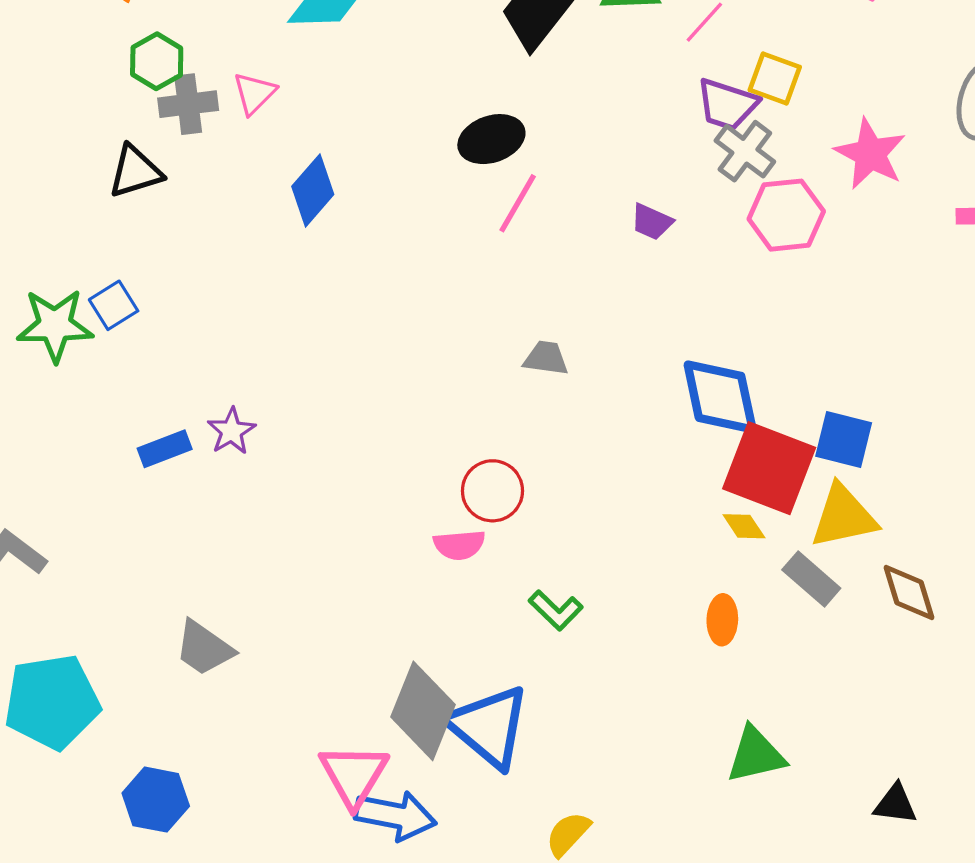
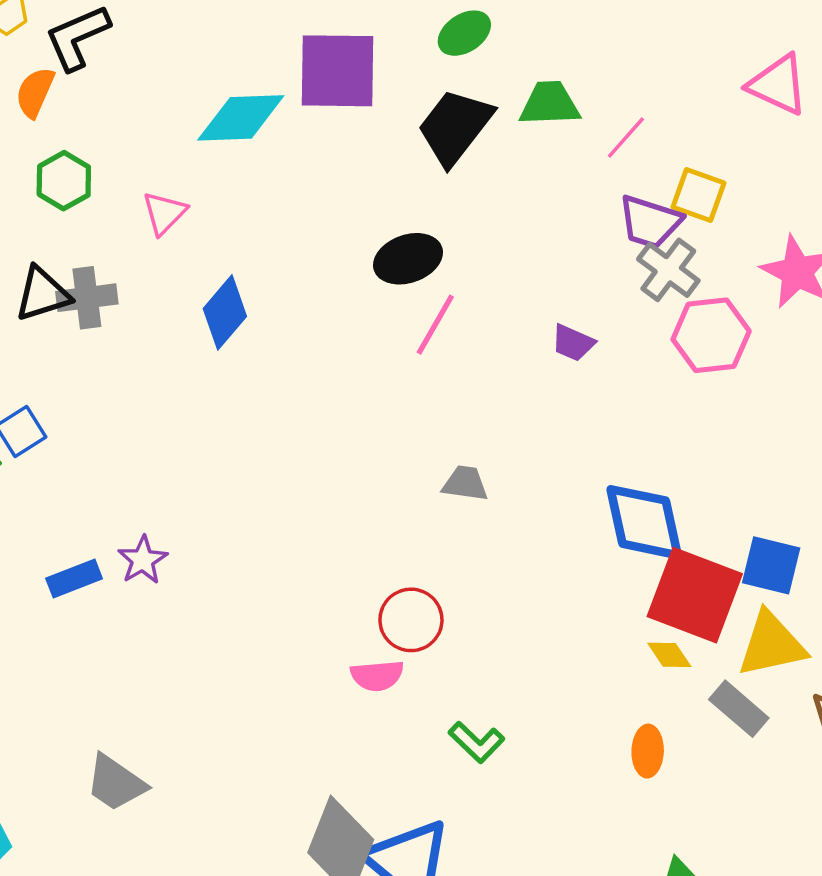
gray cross: (188, 104) -> (87, 298), moved

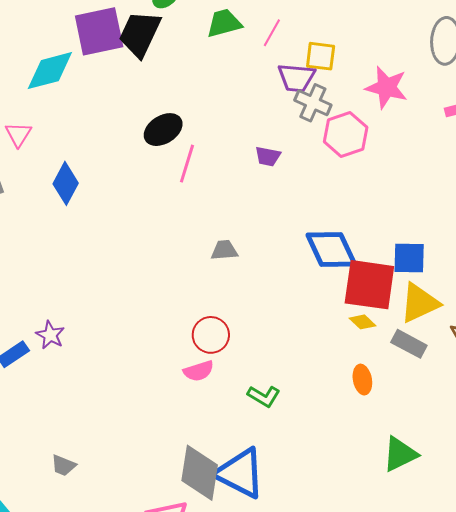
black trapezoid: (455, 127) -> (140, 34), moved
gray trapezoid: (116, 783) -> (63, 465), size x0.7

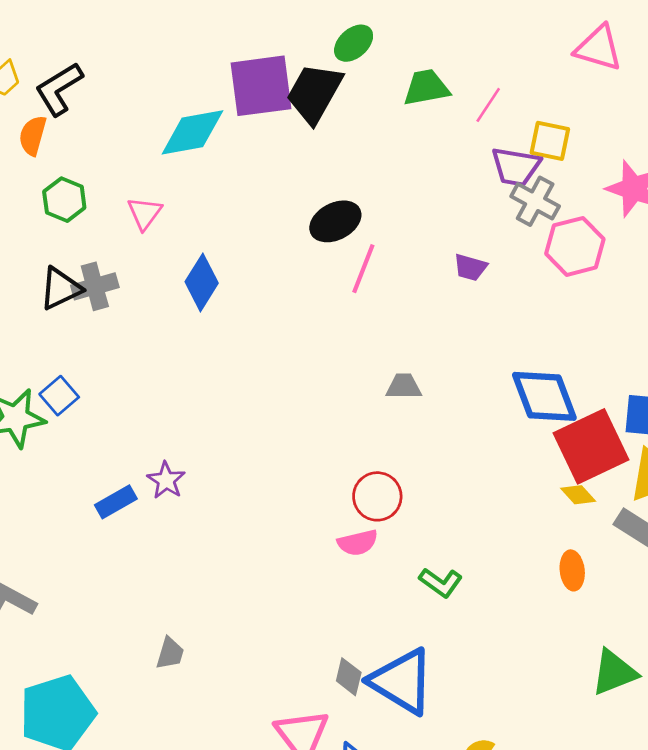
red square: (369, 285) -> (591, 446), turned -38
gray trapezoid: (63, 465) -> (170, 653), turned -100
gray diamond: (200, 473) -> (349, 677), size x0.5

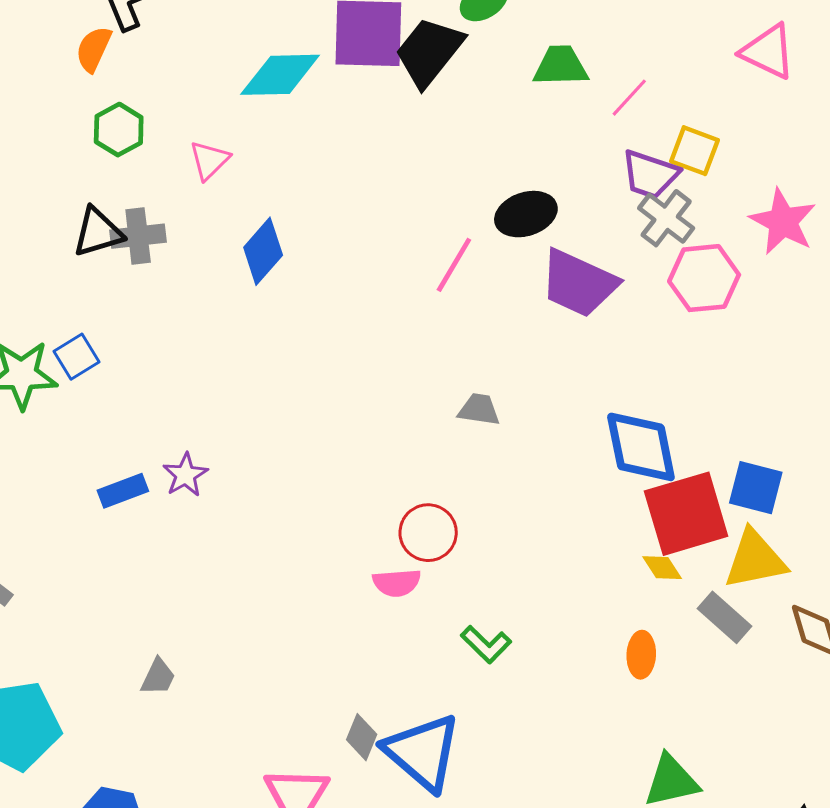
black ellipse: (335, 221) -> (526, 214), moved
purple trapezoid: (470, 267) -> (579, 283), size x2.0

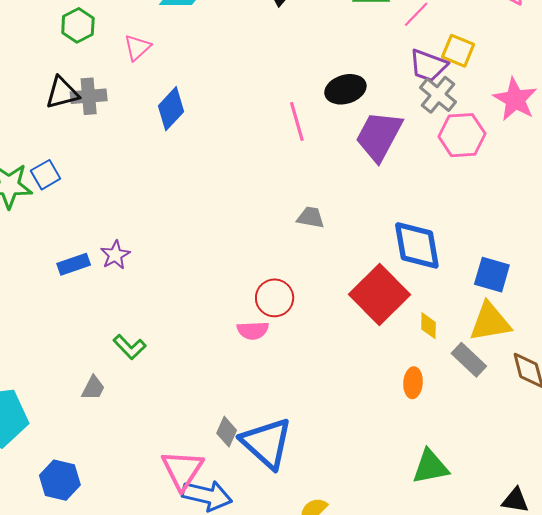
pink line: (454, 265) -> (297, 121), turned -48
purple trapezoid: (579, 283) -> (379, 136), turned 92
red square: (686, 514) -> (380, 295), moved, turned -30
yellow diamond: (662, 568) -> (429, 326), turned 32
green L-shape: (486, 644) -> (129, 347), moved

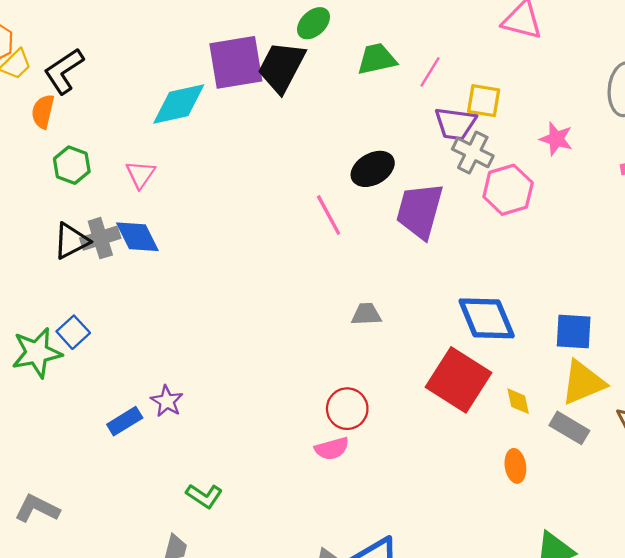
pink star: (515, 99) -> (556, 139), size x0.7
blue diamond: (171, 109) -> (137, 237), moved, turned -57

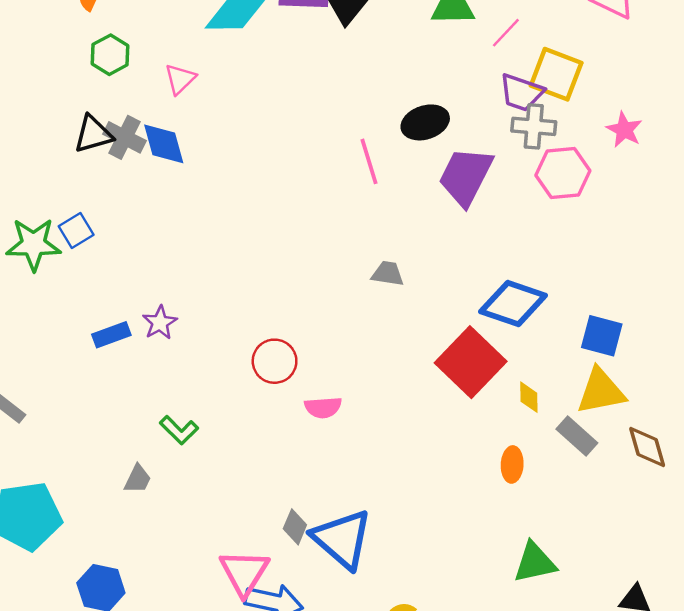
yellow square: (484, 101) -> (556, 74), size x1.4
gray cross: (473, 153) -> (534, 126), turned -33
gray cross: (100, 238) -> (124, 137), turned 33
blue diamond: (487, 318) -> (513, 303), turned -60
red circle: (347, 409) -> (275, 361), moved

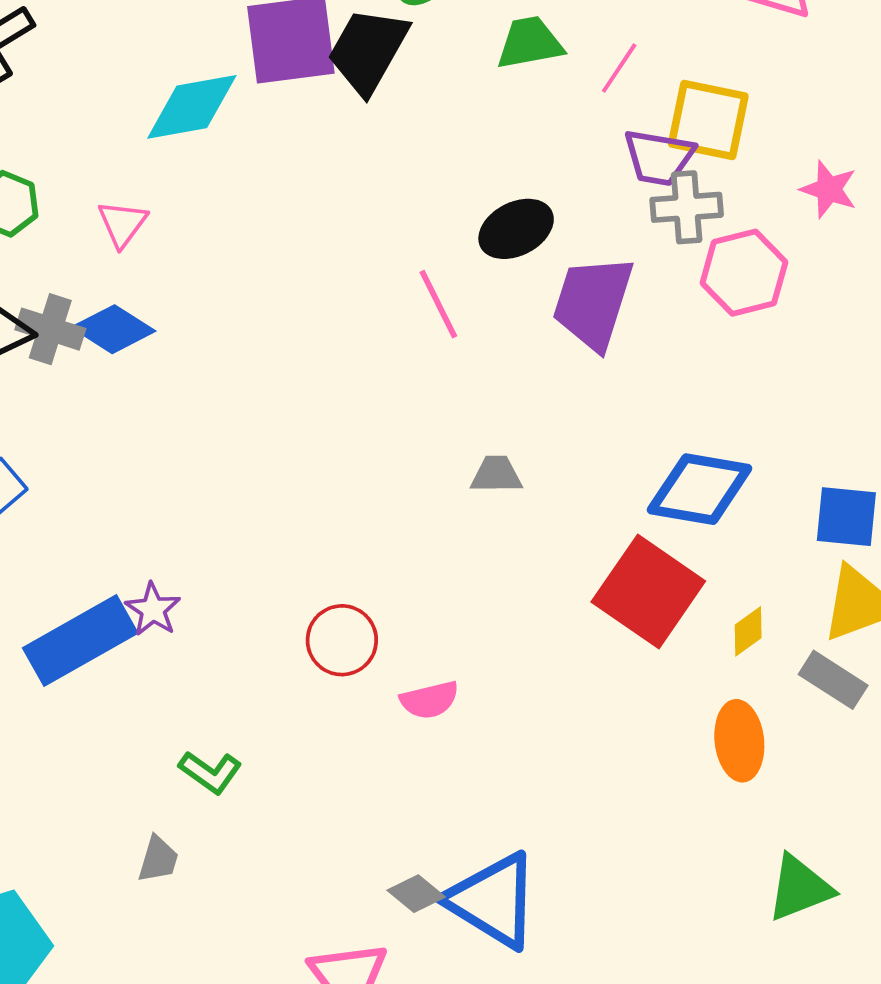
blue diamond: (164, 144) -> (113, 329), turned -33
blue rectangle: (111, 335) -> (80, 641), size x1.8
yellow diamond: (529, 397) -> (748, 631), turned 64
orange ellipse: (512, 464) -> (739, 741), size x1.4
gray diamond: (295, 527) -> (416, 894), turned -64

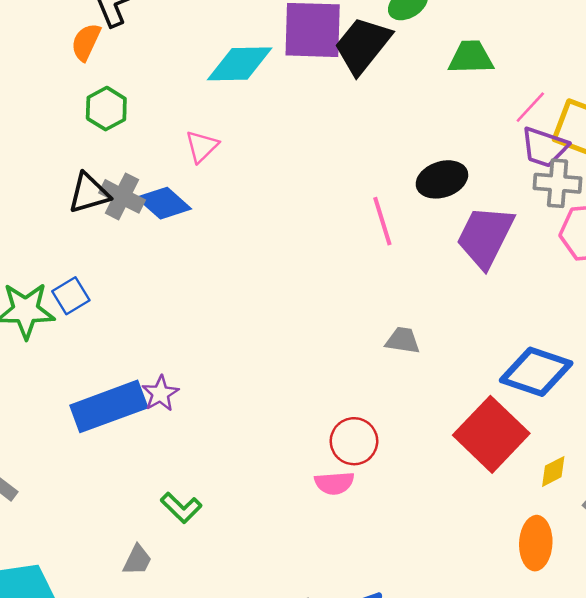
pink line: (619, 68) -> (530, 107), moved
pink triangle: (122, 224) -> (202, 146), moved
red circle: (342, 640) -> (354, 441), moved

